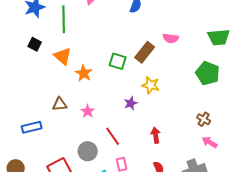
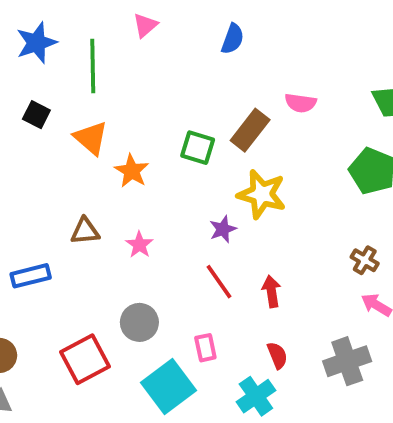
yellow star: (151, 85) -> (262, 194), size x1.4
red line: (113, 136) -> (219, 282), moved

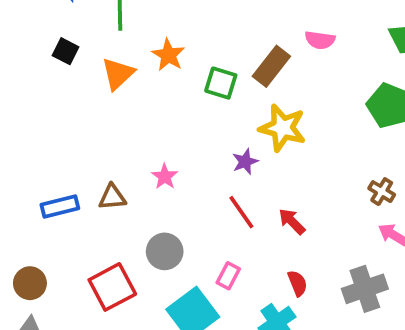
orange triangle: (91, 138) -> (118, 74), turned 36
orange star: (132, 171) -> (168, 55), moved
brown triangle: (85, 231) -> (112, 197), moved
red arrow: (271, 291) -> (292, 221), turned -36
pink rectangle: (205, 348) -> (228, 276), turned 40

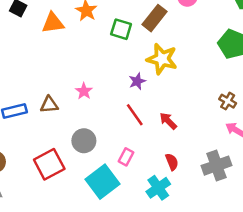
orange triangle: (118, 74) -> (53, 23), turned 35

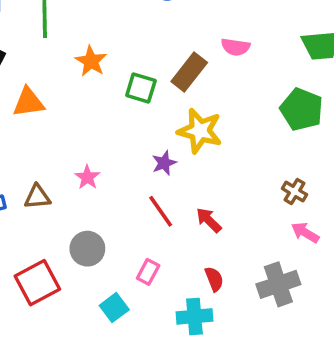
orange triangle: (53, 23) -> (28, 102), moved
cyan square: (102, 182) -> (114, 308), size x0.6
cyan cross: (158, 188) -> (194, 316), turned 30

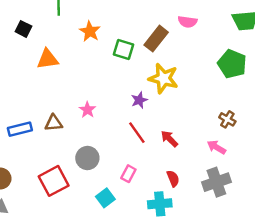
pink arrow: (305, 233) -> (216, 147), moved

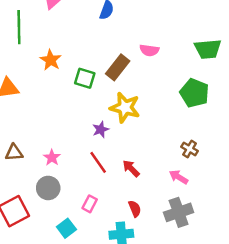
pink star: (87, 110) -> (52, 158), moved

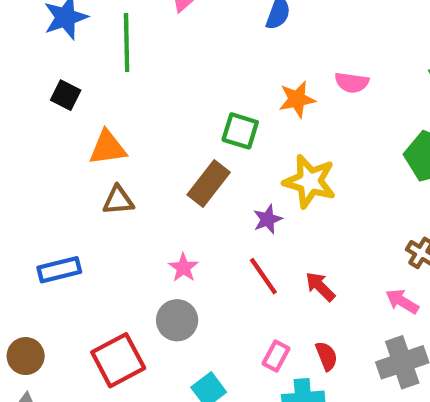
orange star: (51, 60) -> (297, 99), moved, turned 30
brown rectangle: (118, 67) -> (209, 183), moved
brown triangle: (14, 153) -> (118, 200), moved
pink rectangle: (90, 204) -> (276, 356), moved

